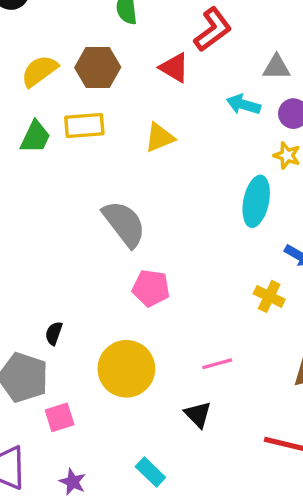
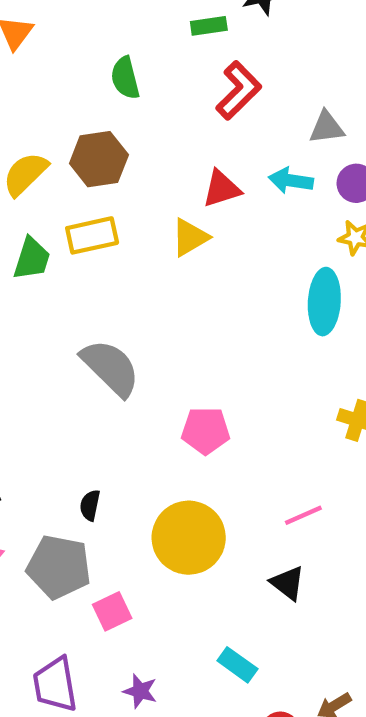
red triangle: (174, 68) -> (221, 189), moved, turned -40
gray semicircle: (124, 224) -> (111, 368), moved

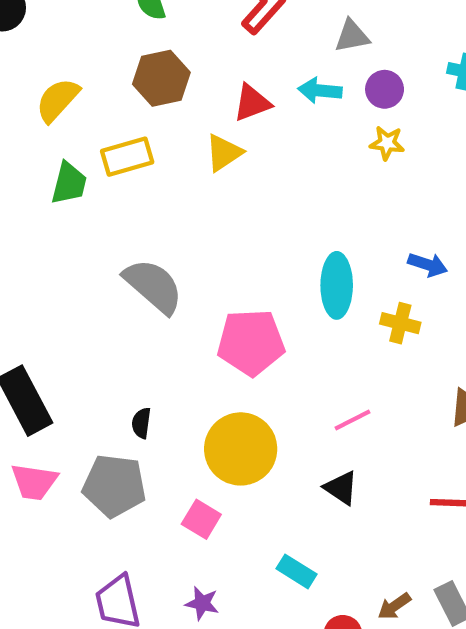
brown hexagon: (99, 159) -> (161, 78), moved
cyan ellipse: (324, 302) -> (337, 285), moved
pink pentagon: (206, 431) -> (251, 342), size x1.4
pink square: (112, 611) -> (201, 519), moved, turned -30

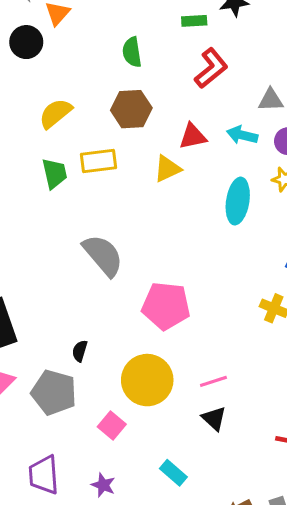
green trapezoid: (69, 183) -> (55, 173), turned -36
cyan ellipse: (337, 285) -> (238, 201), moved
pink line: (352, 420) -> (213, 381), moved

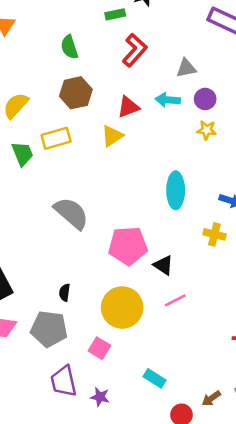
cyan ellipse: (238, 201) -> (176, 190), moved
black triangle: (214, 418) -> (163, 265), moved
purple trapezoid: (44, 475) -> (64, 381), moved

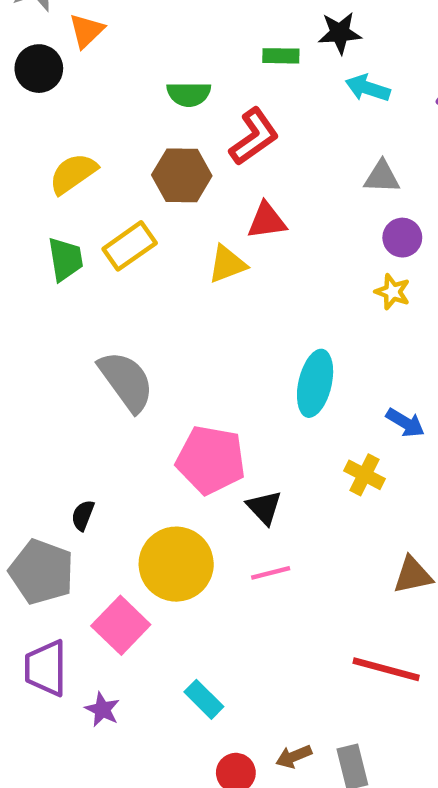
green semicircle: (69, 47) -> (189, 94), turned -85
red L-shape: (135, 50) -> (254, 137), moved
cyan arrow: (168, 100) -> (368, 88), moved
yellow rectangle: (56, 138) -> (130, 246), turned -32
pink square: (99, 348) -> (121, 625), size x1.4

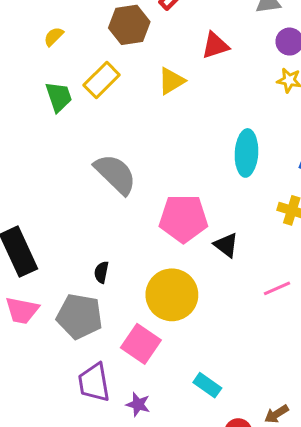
yellow semicircle: (73, 173) -> (54, 37), size x0.6
red triangle: (267, 221) -> (215, 45), moved
pink line: (271, 573) -> (277, 288), moved

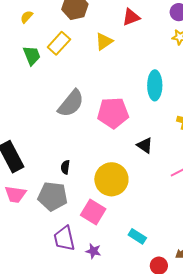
gray semicircle: (115, 174) -> (71, 103), turned 88
pink pentagon: (183, 218) -> (113, 113), moved

